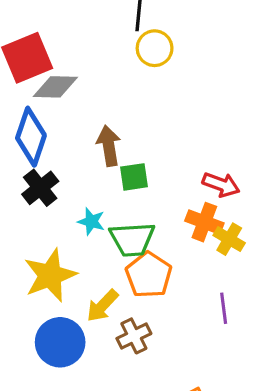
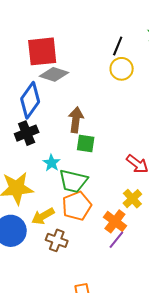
orange cross: (204, 222) -> (115, 221), moved
purple line: (224, 308) -> (116, 240), turned 30
brown cross: (134, 336) -> (57, 240), turned 30

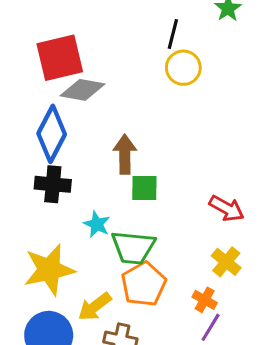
black cross: (27, 133) -> (53, 184), turned 35
orange cross: (115, 221) -> (205, 300), size x0.7

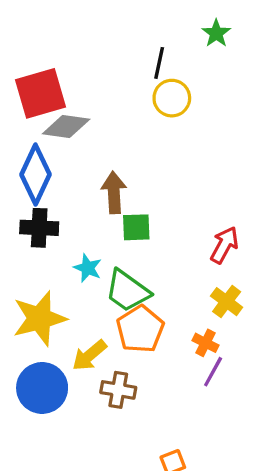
red arrow: (227, 208) -> (224, 245), turned -88
green trapezoid: (133, 247) -> (127, 291), turned 33

